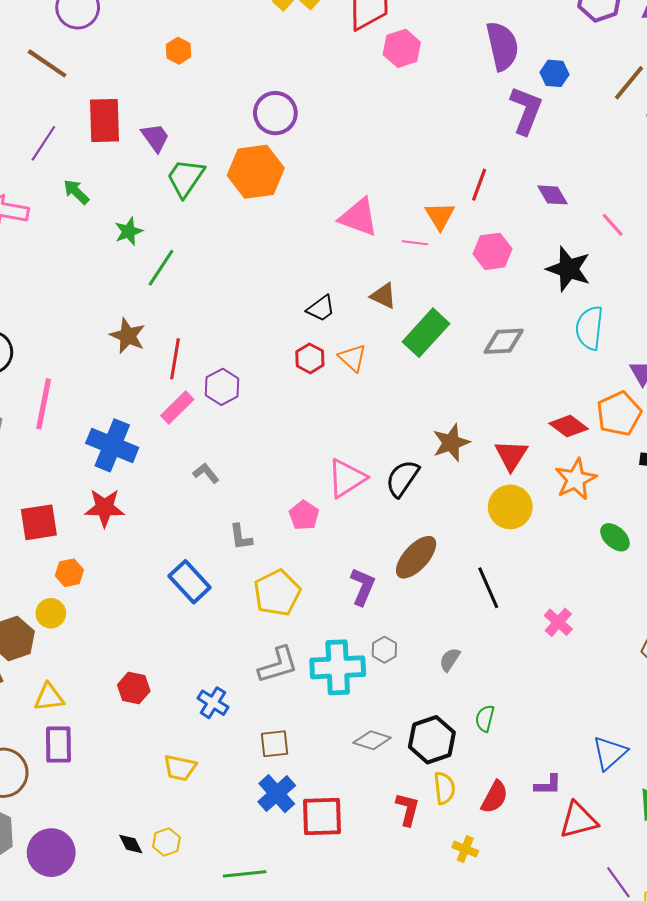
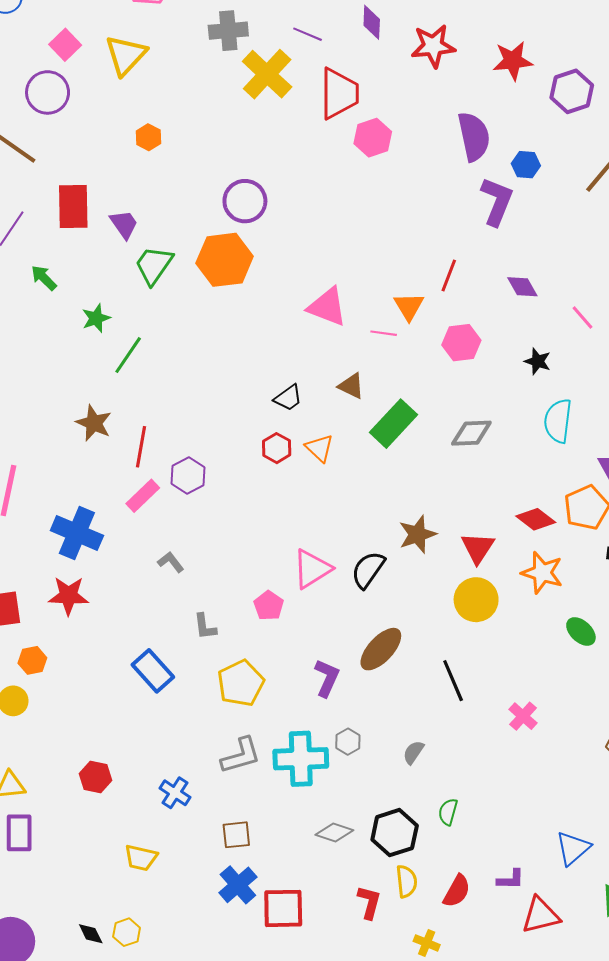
black star: (569, 269) -> (538, 361), size x0.6
orange star: (576, 479) -> (542, 573), turned -30

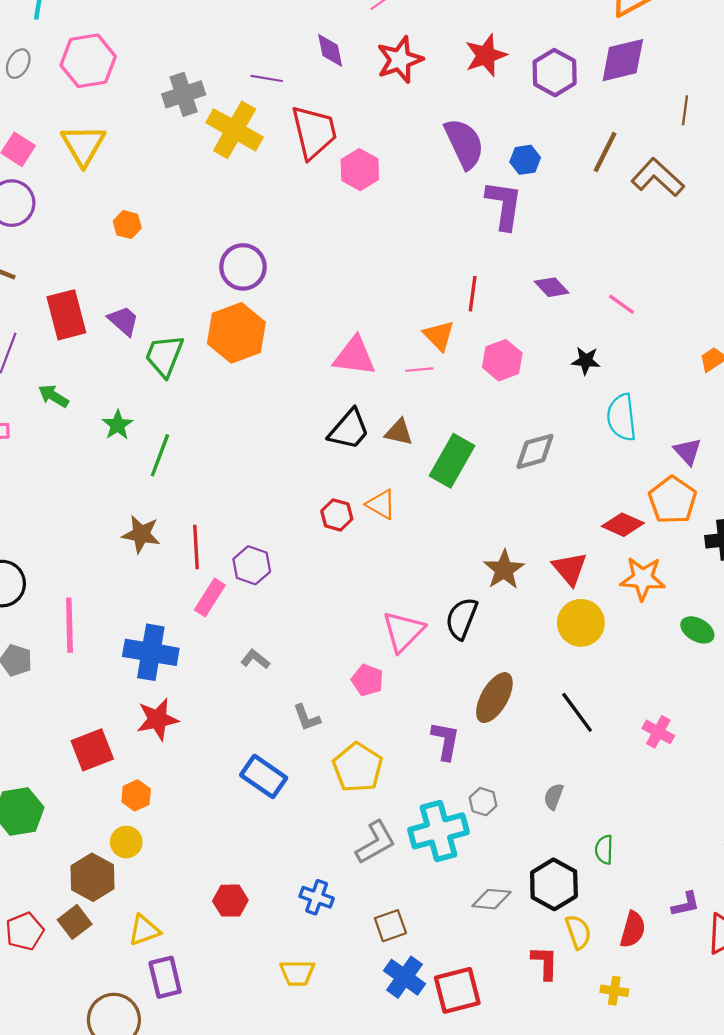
black trapezoid: (288, 398) -> (349, 429), moved, size x1.4

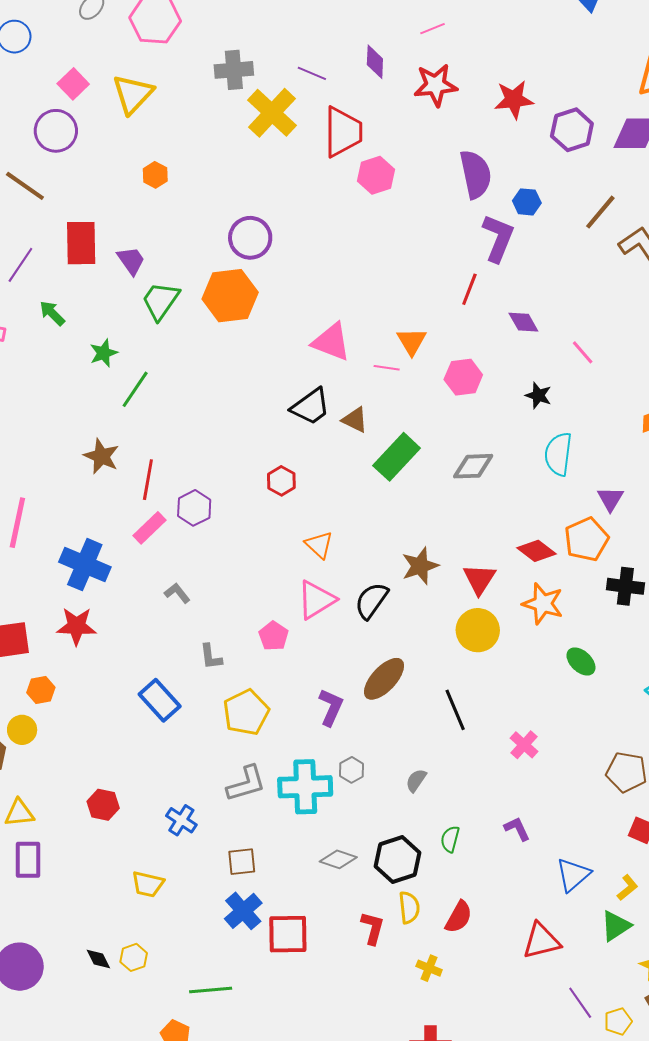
red line: (473, 294) -> (469, 289), moved
orange triangle: (381, 504) -> (319, 545), moved
purple L-shape: (686, 904) -> (517, 829), moved, turned -116

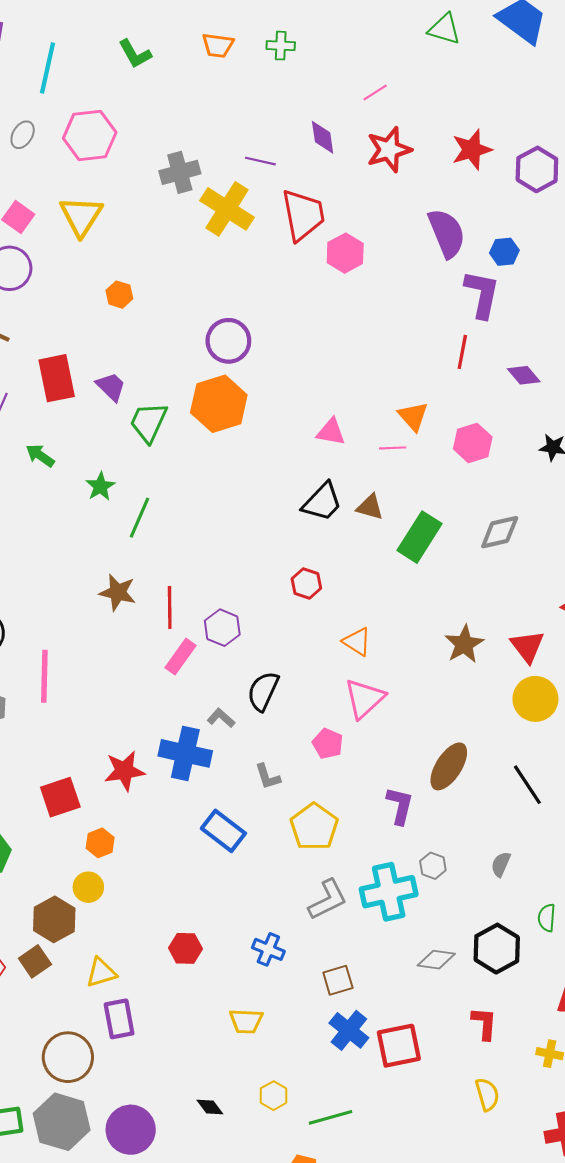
pink triangle: (331, 342) -> (331, 432), size x0.7
blue cross: (85, 565) -> (185, 753), moved
black semicircle: (371, 601) -> (263, 691), moved
yellow semicircle: (409, 907) -> (487, 1094), moved
yellow hexagon: (134, 957) -> (274, 1096), moved

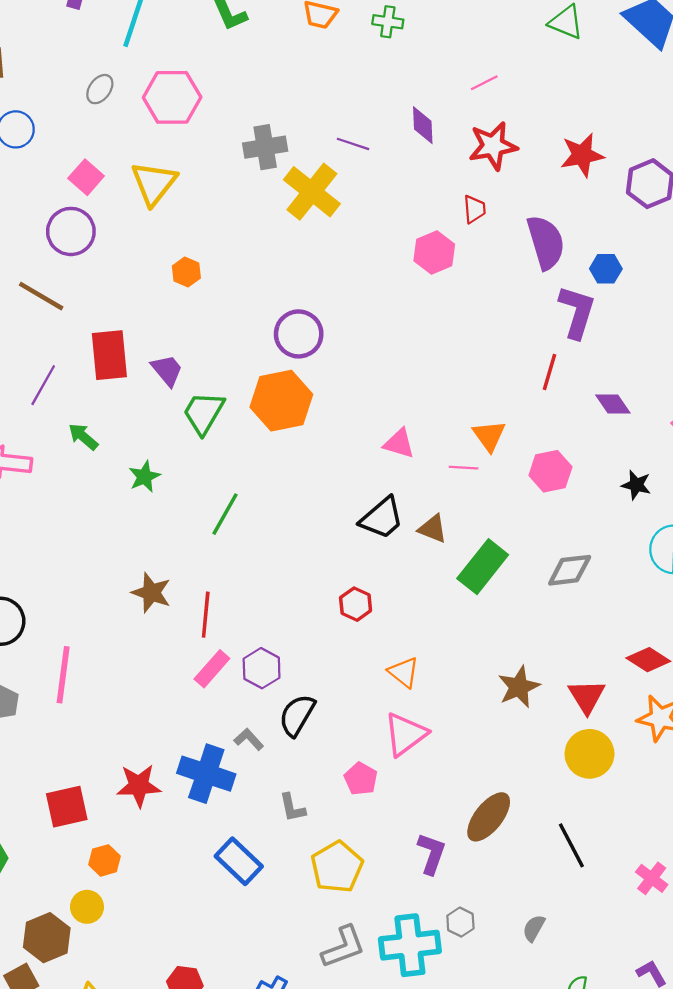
red trapezoid: (303, 215) -> (474, 209), moved, size x0.5
green line: (140, 518) -> (225, 514), moved
purple hexagon: (222, 628) -> (262, 668), moved

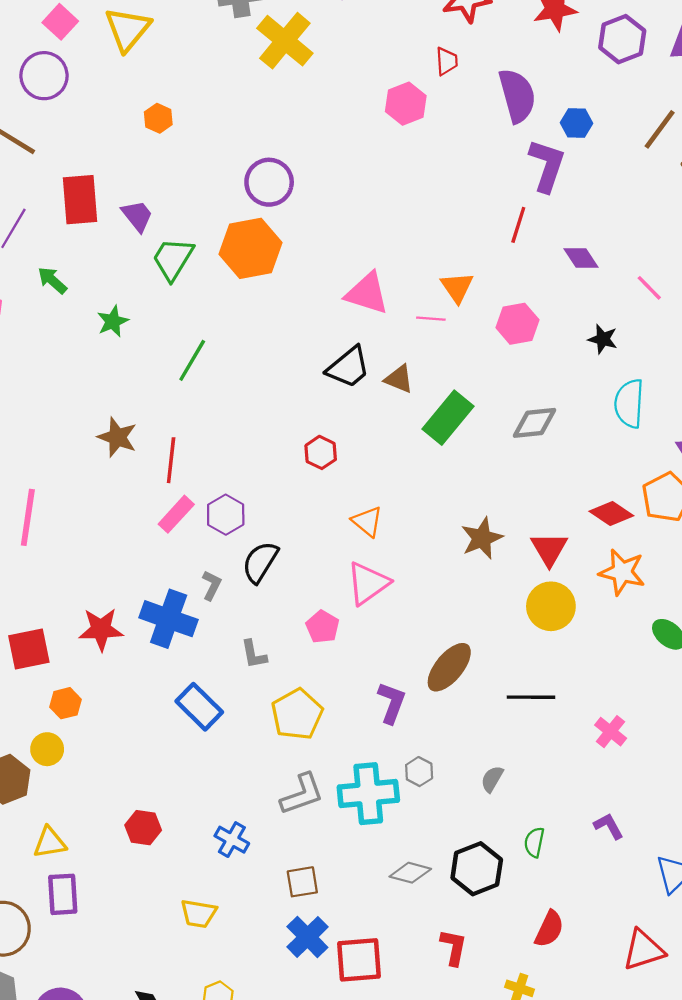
pink triangle: (399, 443) -> (367, 293), size x1.4
gray L-shape: (249, 739) -> (212, 585), turned 68
black line: (571, 845) -> (531, 697), turned -63

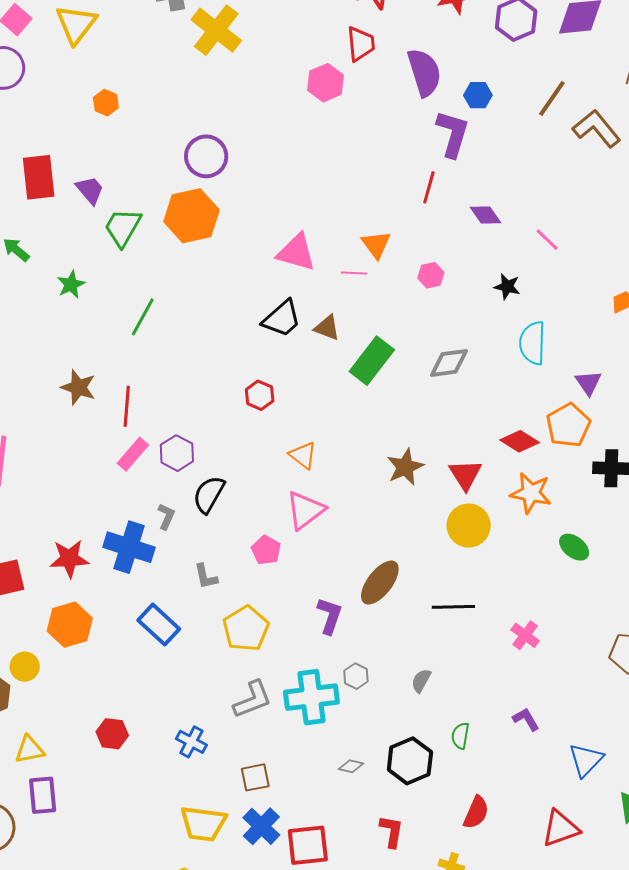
red trapezoid: (447, 61) -> (361, 44), size x1.4
pink hexagon: (517, 324) -> (431, 275), size x0.7
orange hexagon: (66, 703) -> (70, 625), moved, size x1.6
gray diamond: (410, 873) -> (351, 766), size x0.7
yellow trapezoid: (199, 914) -> (203, 824), moved, size x1.4

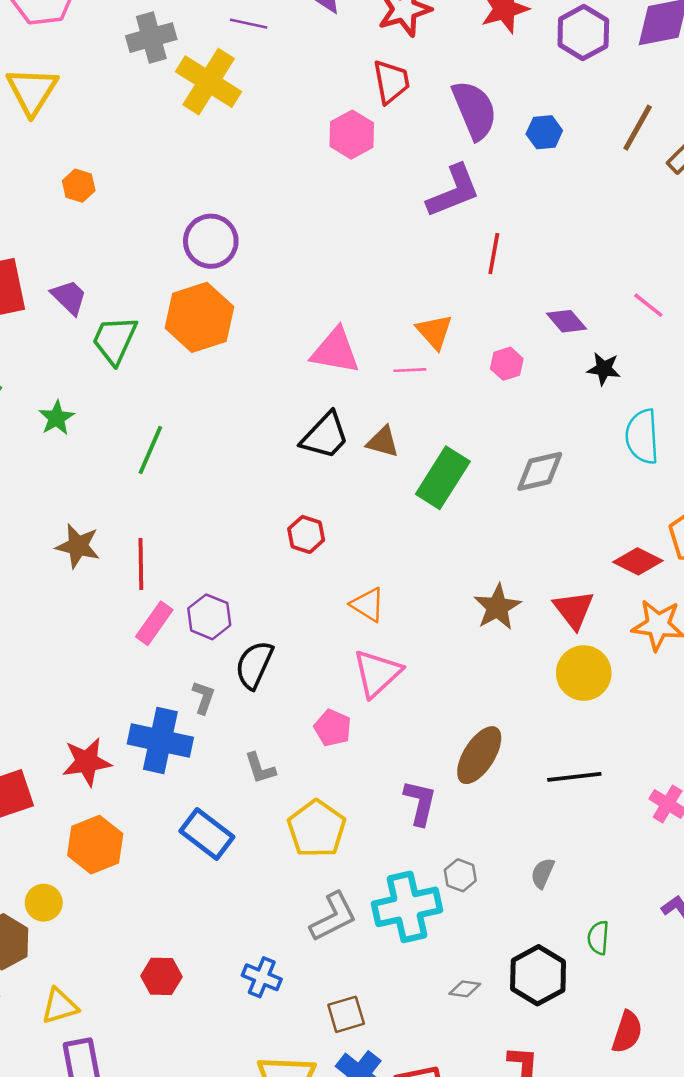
purple L-shape: (453, 134) -> (454, 191), moved, turned 57
purple diamond: (486, 215) -> (566, 321), moved

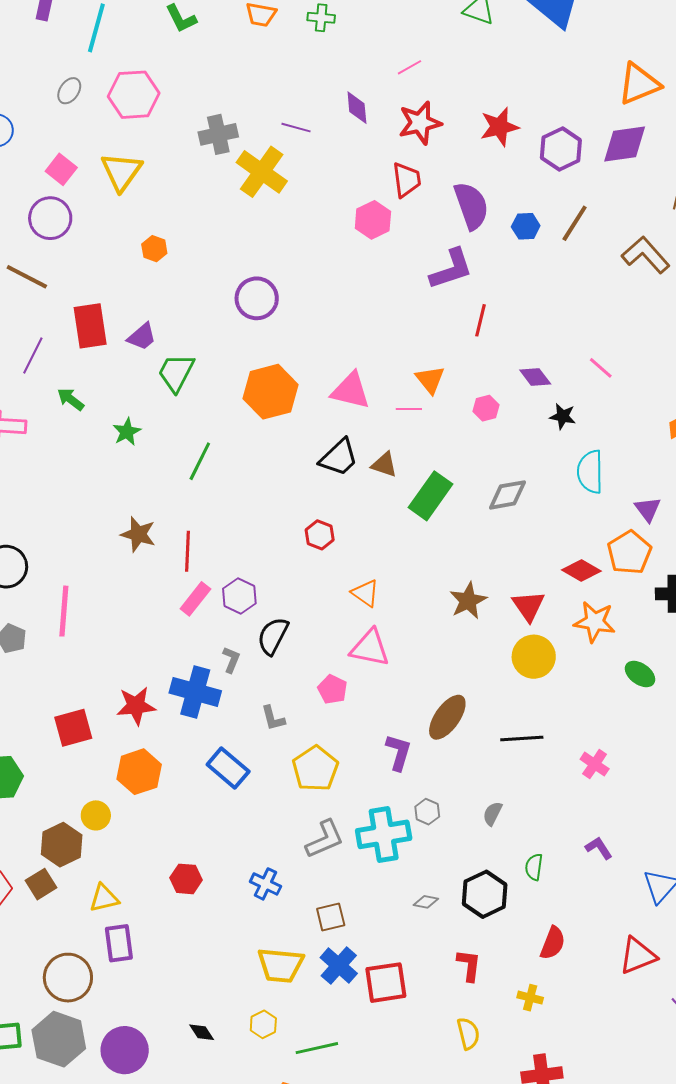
brown line: (638, 128) -> (575, 223), moved
purple trapezoid: (69, 297) -> (142, 337), turned 92
orange hexagon: (199, 317) -> (271, 392), moved
pink triangle: (377, 673) -> (370, 648), turned 51

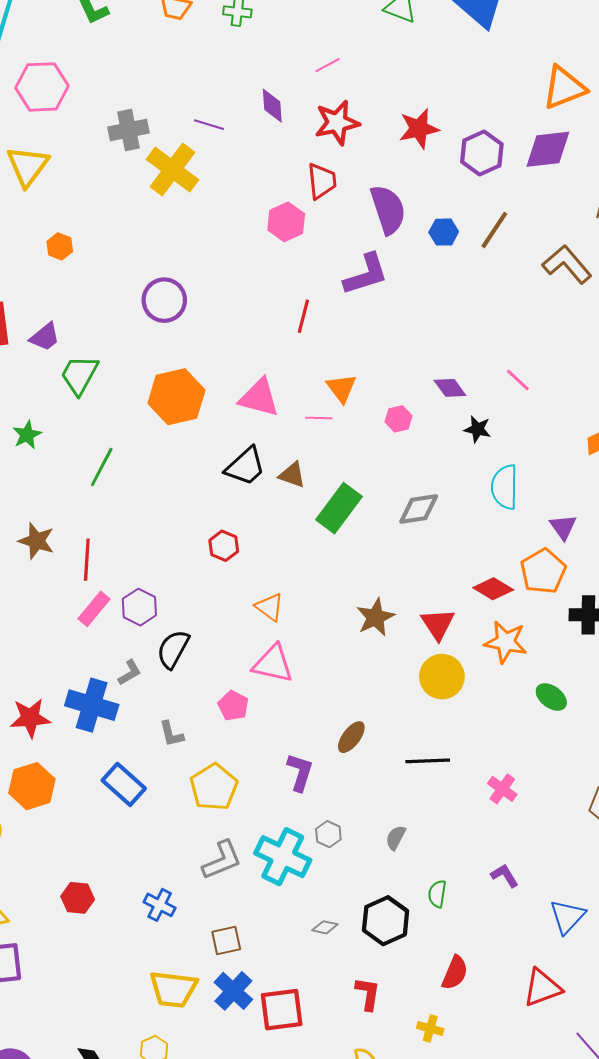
red line: (480, 320) -> (303, 316), moved
gray L-shape: (231, 660) -> (130, 673), turned 36
brown ellipse: (447, 717) -> (351, 737), size x0.7
cyan cross: (384, 834) -> (283, 857), turned 34

